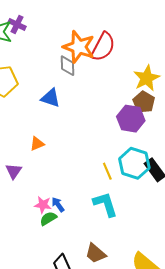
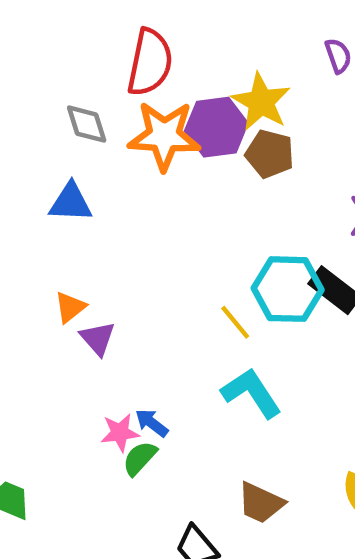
orange star: (79, 47) -> (164, 136), moved
purple hexagon: (131, 119) -> (216, 127), moved
purple triangle: (14, 171) -> (98, 338), moved

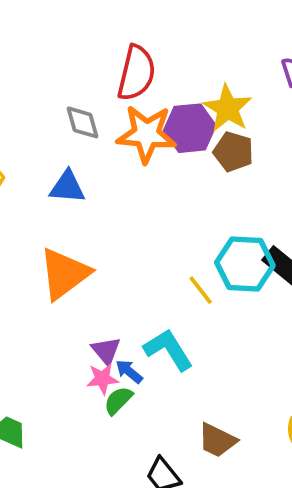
orange triangle: (70, 307) -> (64, 274), size x2.0
purple triangle: (98, 338) -> (106, 351), moved
cyan L-shape: (251, 393) -> (168, 350), moved

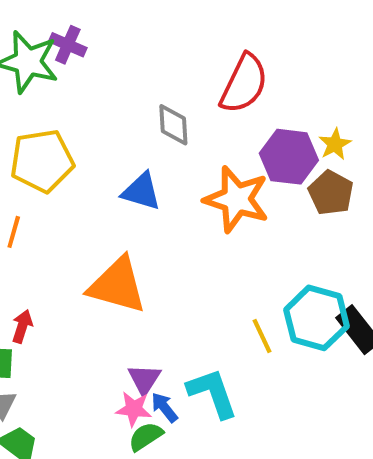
yellow star: (228, 108) -> (335, 144), size x0.6
orange star: (147, 134) -> (237, 199), moved
orange triangle: (64, 274) -> (117, 285), turned 40

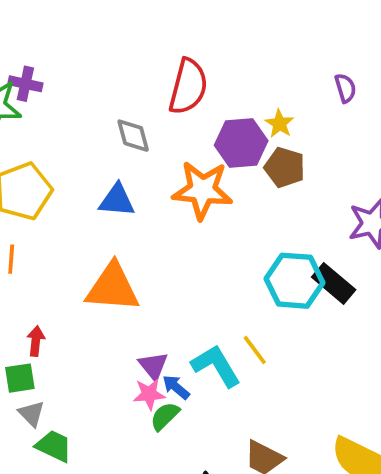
yellow line: (262, 336) -> (255, 350), moved

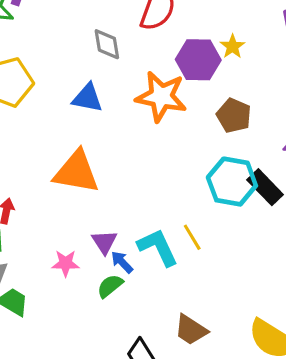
brown pentagon: (285, 167) -> (234, 116), moved
pink star: (149, 394) -> (66, 263), moved

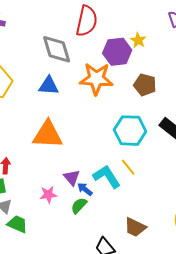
gray diamond: (107, 44) -> (57, 49), size x1.5
cyan hexagon: (232, 182) -> (130, 131), moved

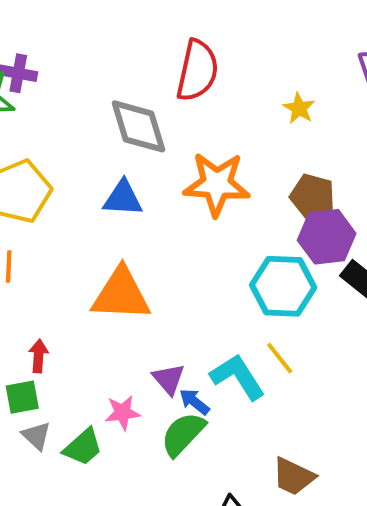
purple hexagon: (117, 52) -> (327, 237), moved
green semicircle: (79, 206) -> (183, 434), size x1.4
green trapezoid: (17, 224) -> (83, 447), moved, turned 115

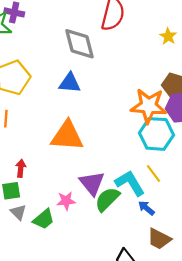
orange star: (217, 184) -> (149, 106), moved
purple triangle: (169, 379) -> (92, 183), size x1.4
blue arrow: (194, 402) -> (146, 208), moved
green semicircle: (183, 434) -> (107, 199), moved

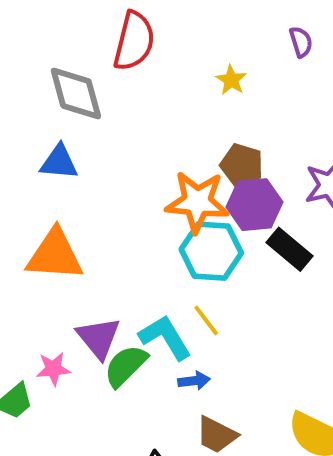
blue arrow: (146, 208) -> (194, 381), turned 133

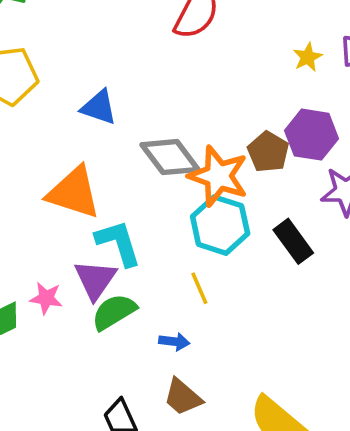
yellow star: (231, 80) -> (308, 57), moved
gray diamond: (76, 93) -> (170, 157), moved, turned -36
purple hexagon: (255, 205) -> (312, 135), moved
cyan L-shape: (165, 337) -> (118, 243), moved

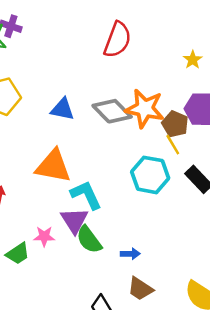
gray diamond: (170, 157) -> (112, 111), moved
orange star: (218, 176) -> (145, 108), moved
yellow line: (199, 288) -> (173, 145), moved
green semicircle: (114, 312) -> (89, 240), turned -88

